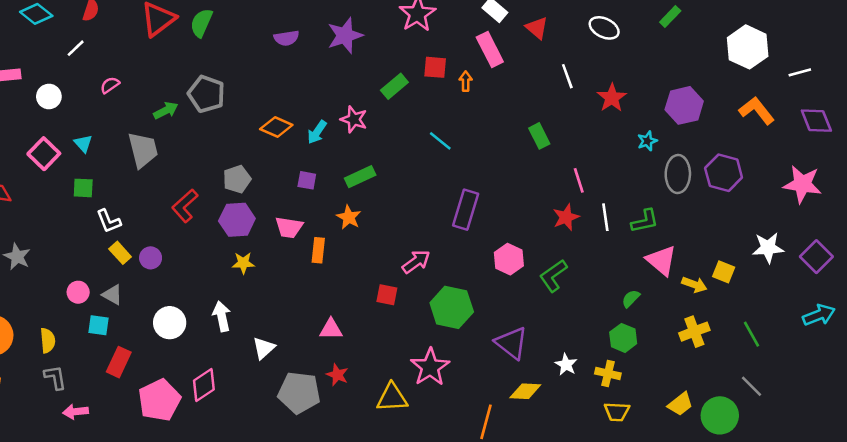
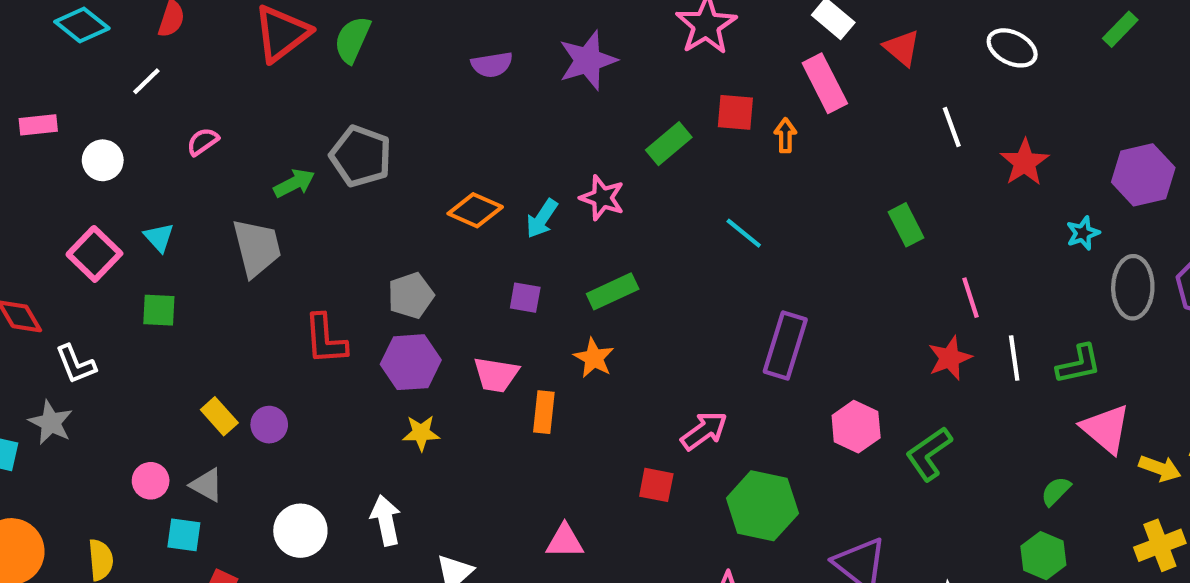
red L-shape: (185, 206) -> (325, 339), turned -52
white L-shape: (109, 221) -> (76, 364), moved

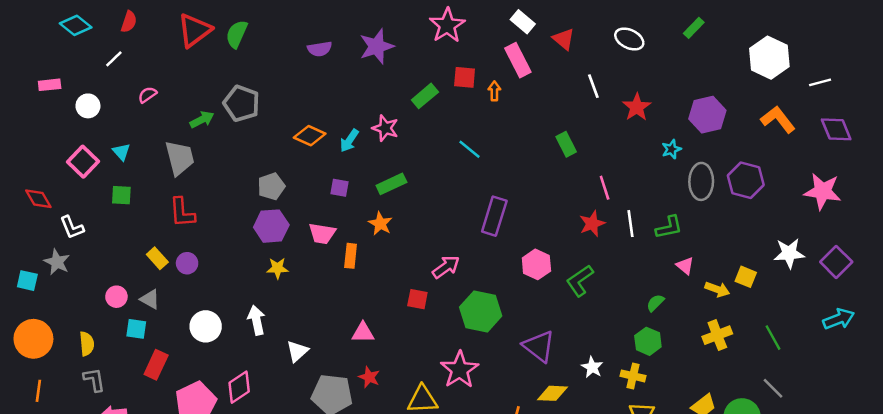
red L-shape: (325, 339) -> (182, 212), moved
pink triangle: (1106, 429) -> (685, 266), size x0.6

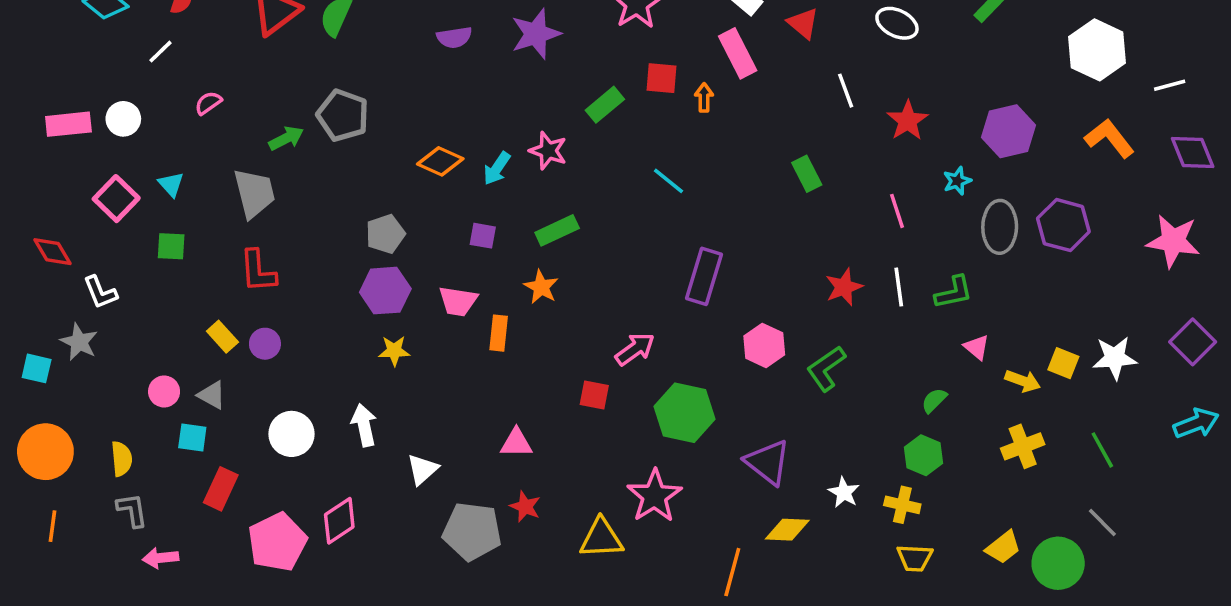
pink rectangle: (50, 85) -> (68, 124), moved, size x1.4
pink line: (605, 188) -> (897, 211), moved
white star: (789, 253) -> (1115, 358), moved

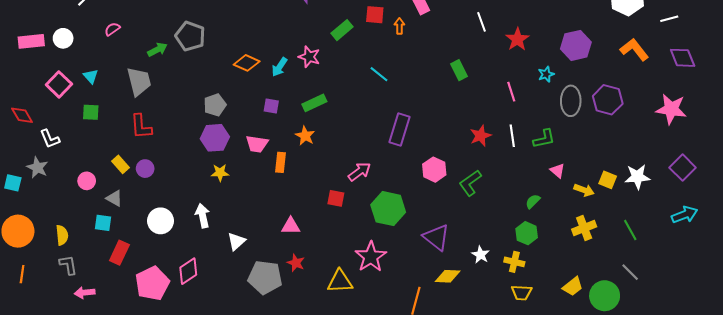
pink circle: (164, 391) -> (87, 181), moved

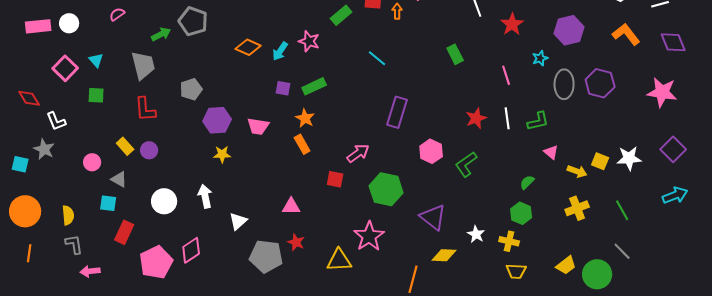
gray pentagon: (215, 105) -> (191, 89), moved
purple square: (271, 106) -> (283, 88), moved
orange rectangle: (280, 162) -> (302, 144), moved, turned -36

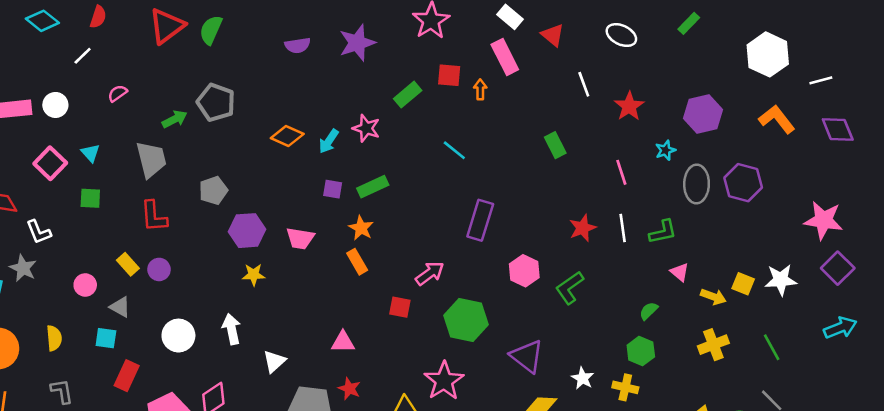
pink star: (662, 92) -> (823, 220), moved
yellow semicircle: (68, 215) -> (54, 338), moved

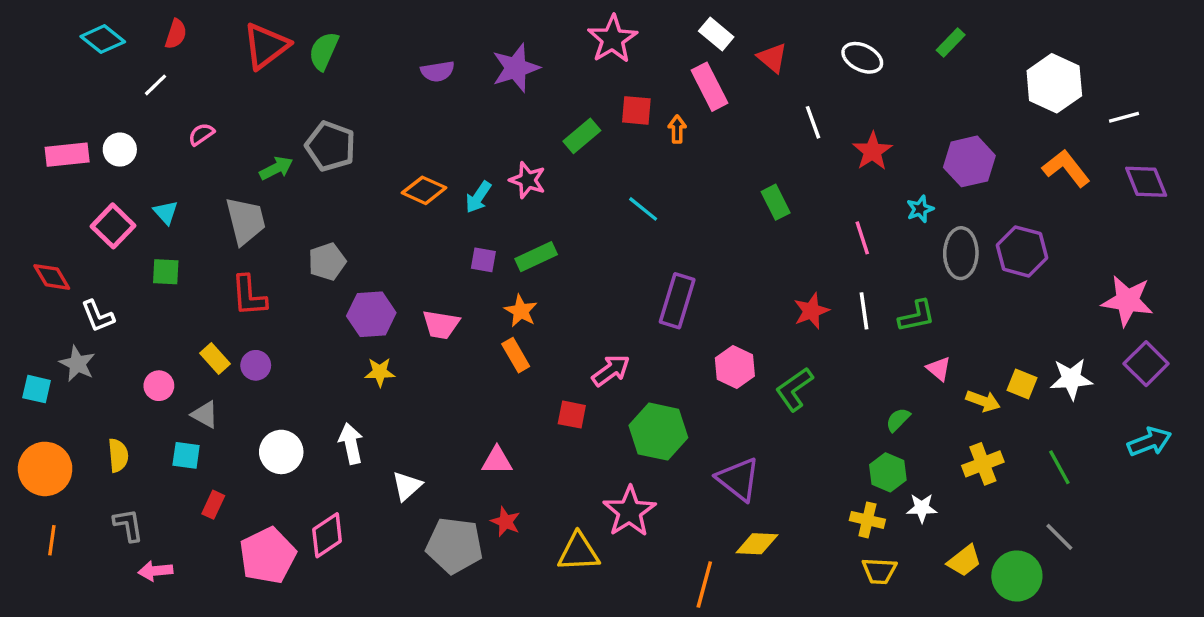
red rectangle: (127, 376) -> (213, 505), size x0.7
white star: (583, 378) -> (922, 508), moved, turned -30

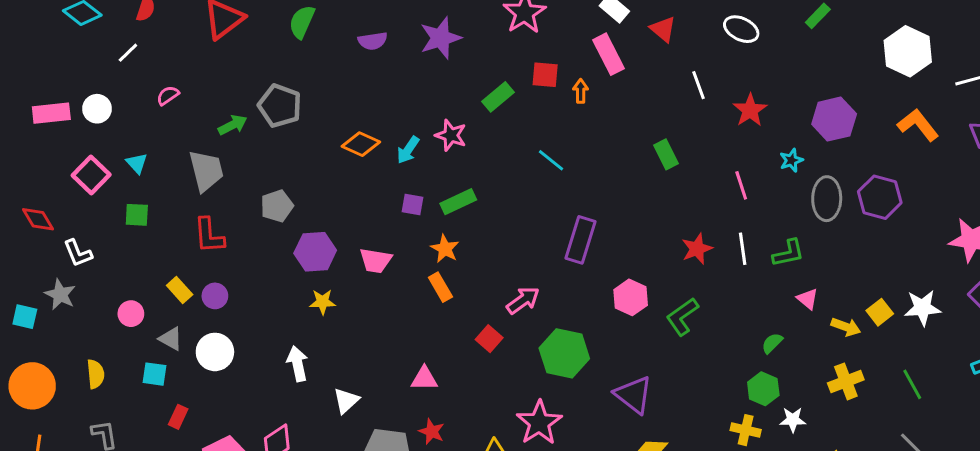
green semicircle: (324, 51) -> (302, 22), moved
yellow square: (1022, 384) -> (880, 312), turned 30
red square: (572, 415) -> (489, 339), turned 30
white circle: (281, 452) -> (215, 352), moved

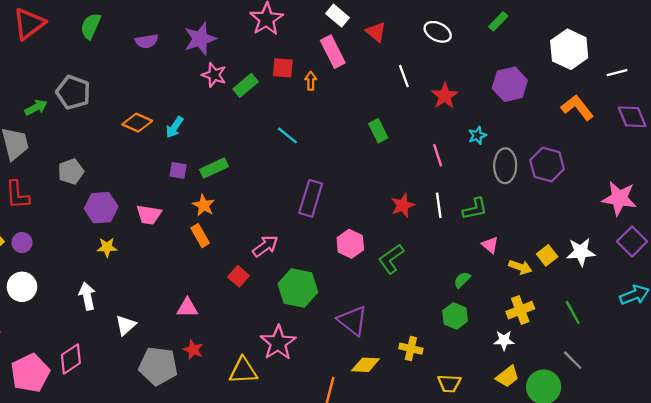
purple hexagon: (834, 119) -> (510, 84), moved
pink star: (451, 135) -> (214, 75), moved
white star: (793, 420) -> (504, 340), moved
yellow cross: (746, 430) -> (411, 349), moved

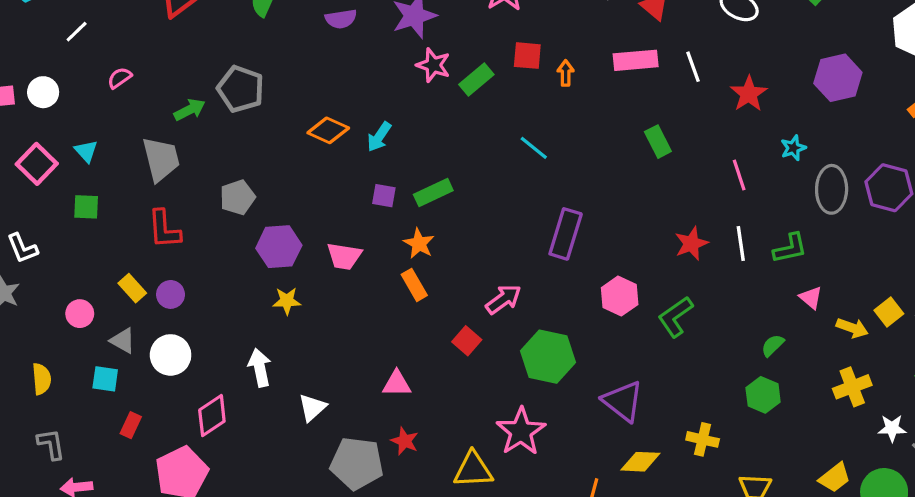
pink rectangle: (333, 52) -> (636, 60), moved, turned -68
white star: (504, 340) -> (892, 428), moved
pink diamond: (71, 359) -> (212, 416), moved

